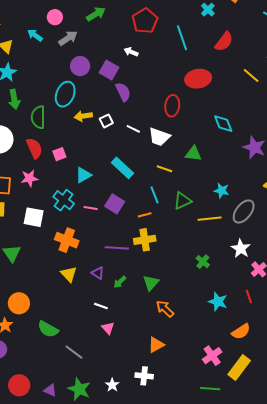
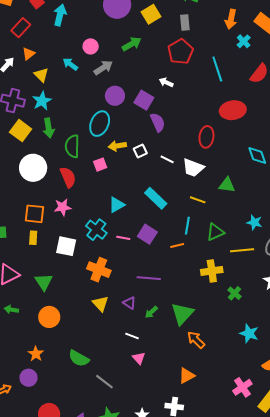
pink square: (59, 154) -> (100, 165), moved
cyan line: (155, 195) -> (187, 226), turned 30
yellow cross: (145, 240) -> (212, 271), moved
green triangle: (151, 283) -> (182, 314), size x1.4
orange circle: (19, 303) -> (49, 317), moved

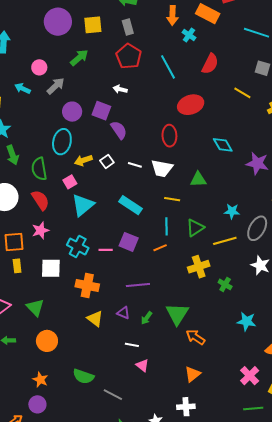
yellow square: (151, 14) -> (93, 25), turned 36
cyan triangle: (117, 205) -> (83, 205), moved, size x1.4

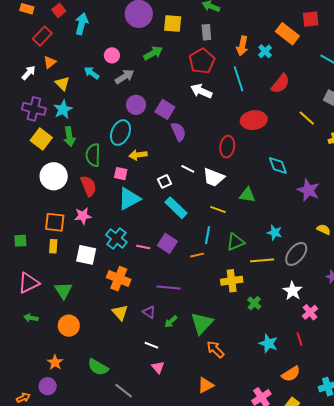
orange arrow: (172, 15) -> (242, 46), moved
white arrow: (120, 89) -> (201, 91), moved, size x1.5
white square: (107, 161) -> (165, 181), moved
pink square: (70, 182) -> (121, 174), turned 32

